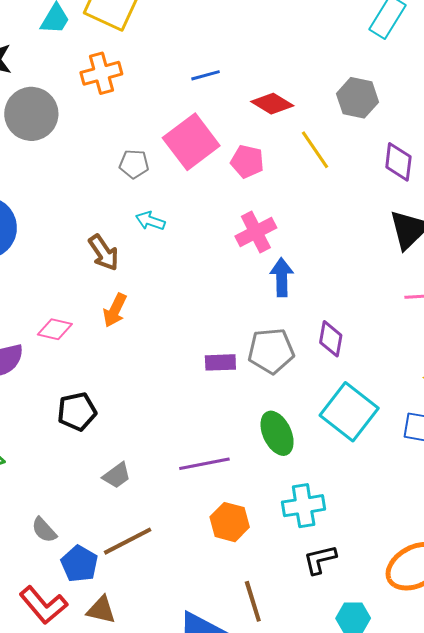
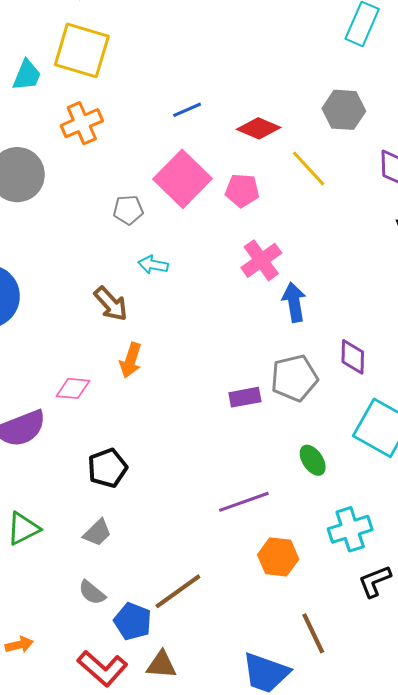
green ellipse: (277, 433) -> (313, 460), size x0.7
gray trapezoid: (117, 475) -> (97, 533), moved

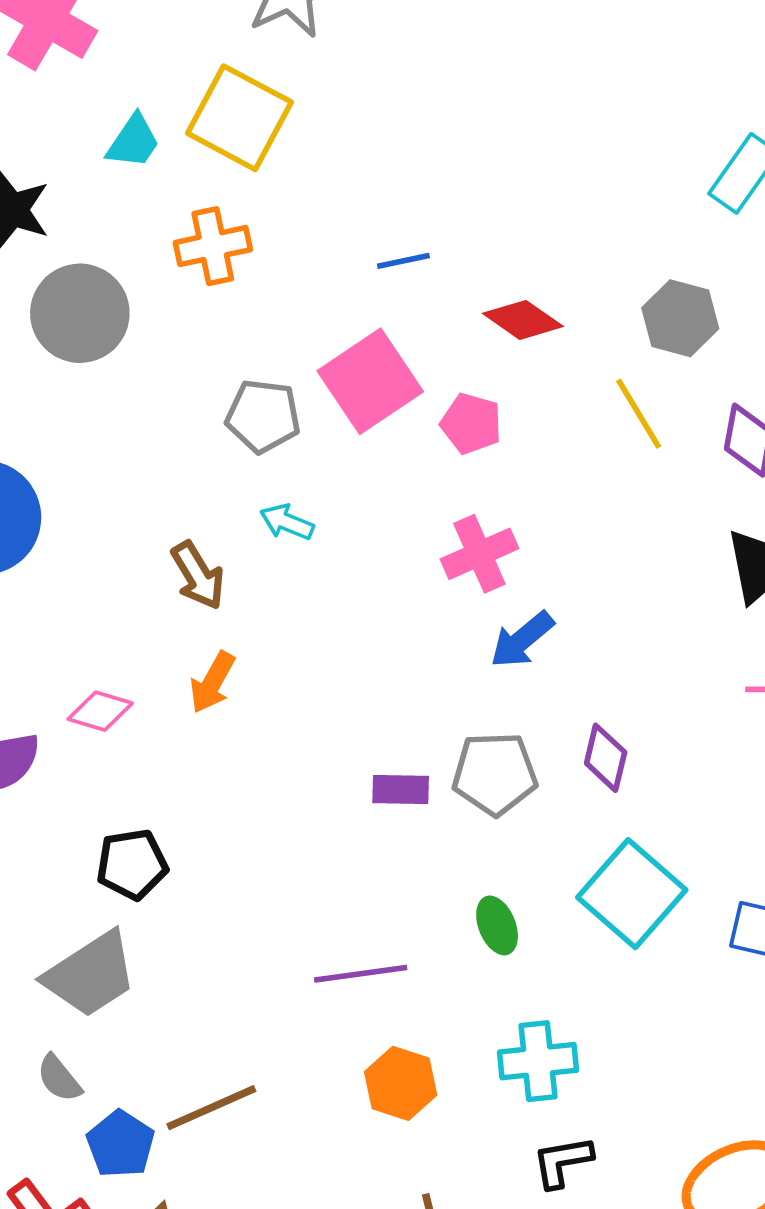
yellow line: (309, 169) -> (639, 414), moved
gray pentagon: (128, 210) -> (263, 416), size x1.4
blue arrow: (294, 302) -> (522, 640), turned -132
gray trapezoid: (97, 533) -> (91, 974), size x1.8

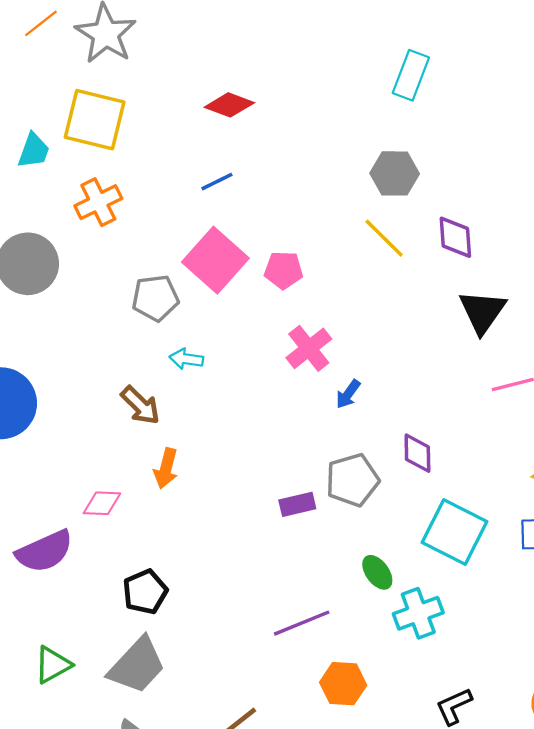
red diamond: (523, 320) -> (229, 105), moved
blue arrow: (522, 640) -> (348, 394), size x0.7
cyan cross: (538, 1061) -> (418, 613), moved

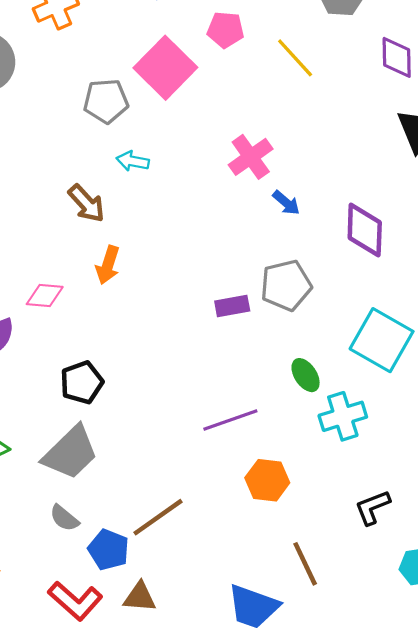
yellow line: (384, 238) -> (295, 58), moved
pink pentagon: (283, 270) -> (225, 30), moved
blue arrow: (348, 394) -> (286, 203), turned -88
purple diamond: (417, 453) -> (365, 230), moved, size x1.4

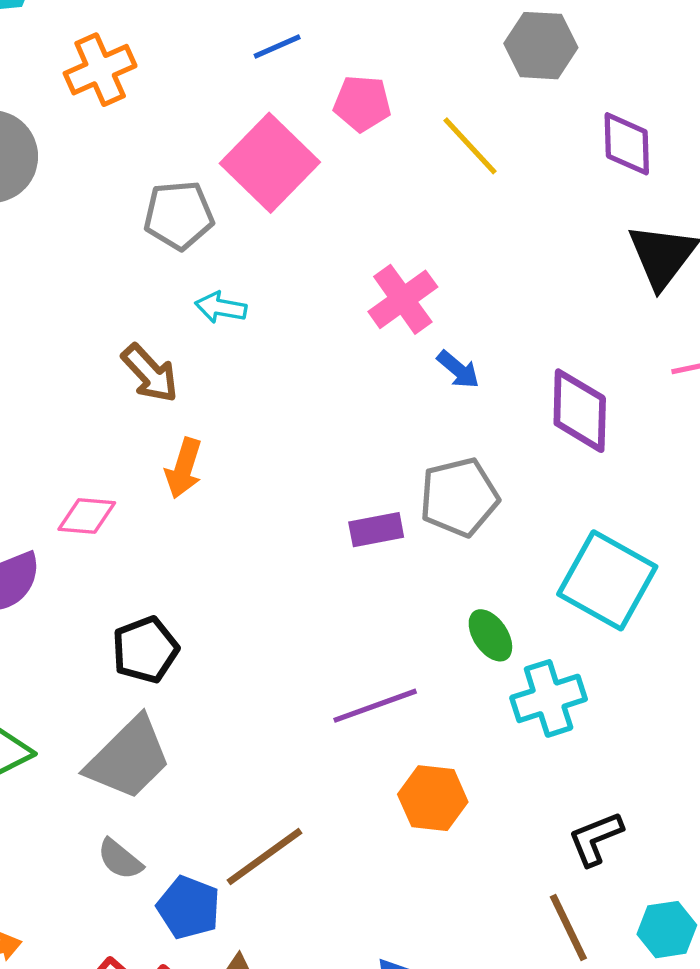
brown line: (305, 564) -> (568, 928), moved

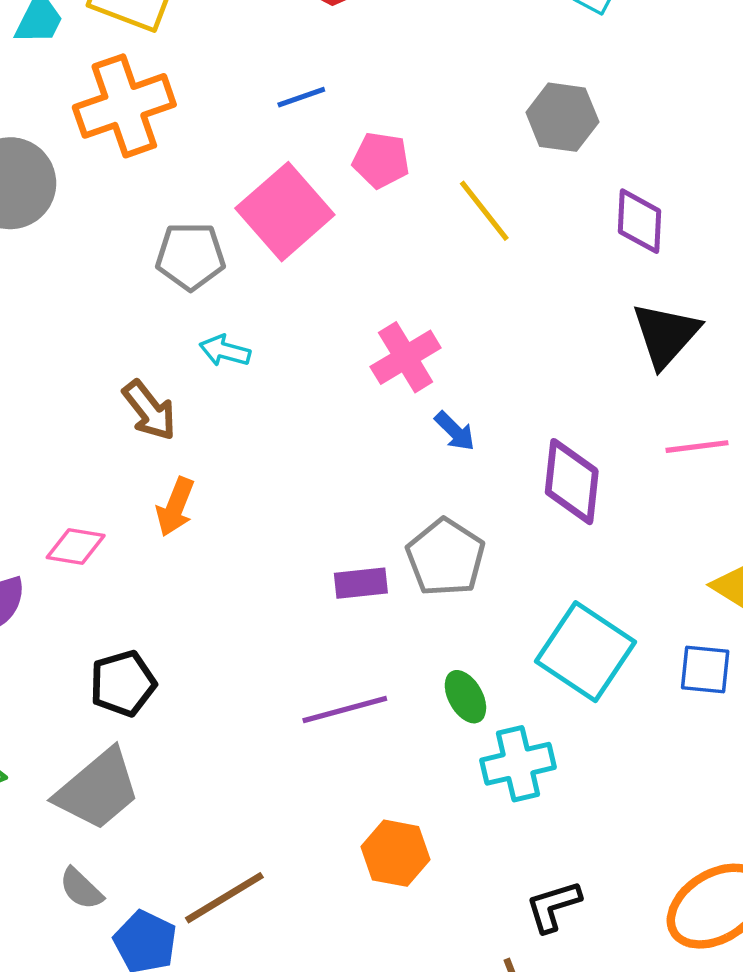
orange cross: (100, 70) -> (124, 106), size x1.4
gray pentagon: (459, 497) -> (446, 557), turned -30
purple line: (375, 706) -> (345, 709), moved

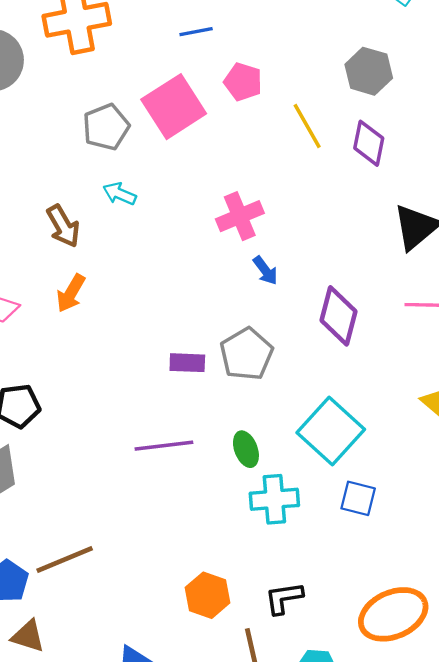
purple diamond: (640, 221) -> (369, 143), moved
gray pentagon: (191, 256) -> (106, 127), turned -30
blue square: (705, 670) -> (358, 498), moved
orange hexagon: (396, 853) -> (207, 595), moved

